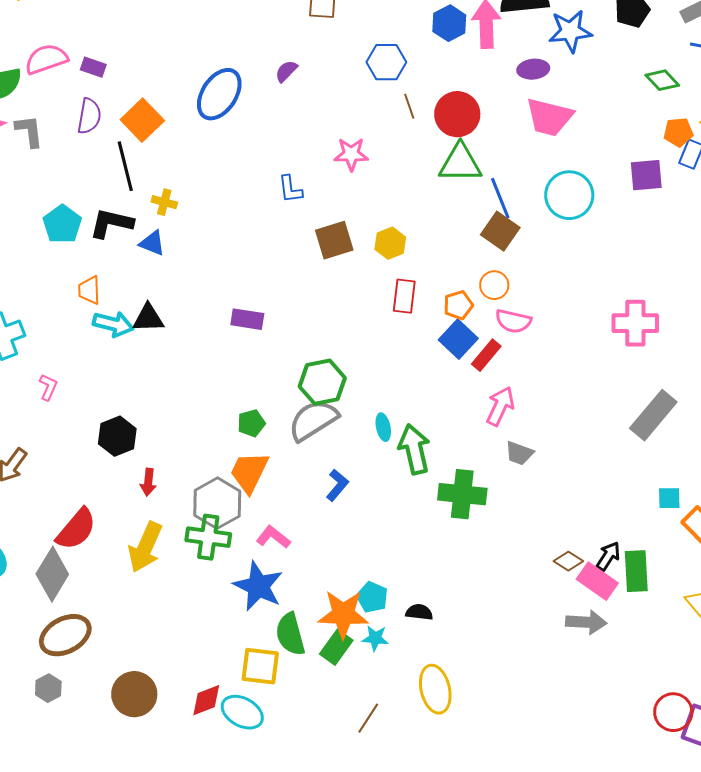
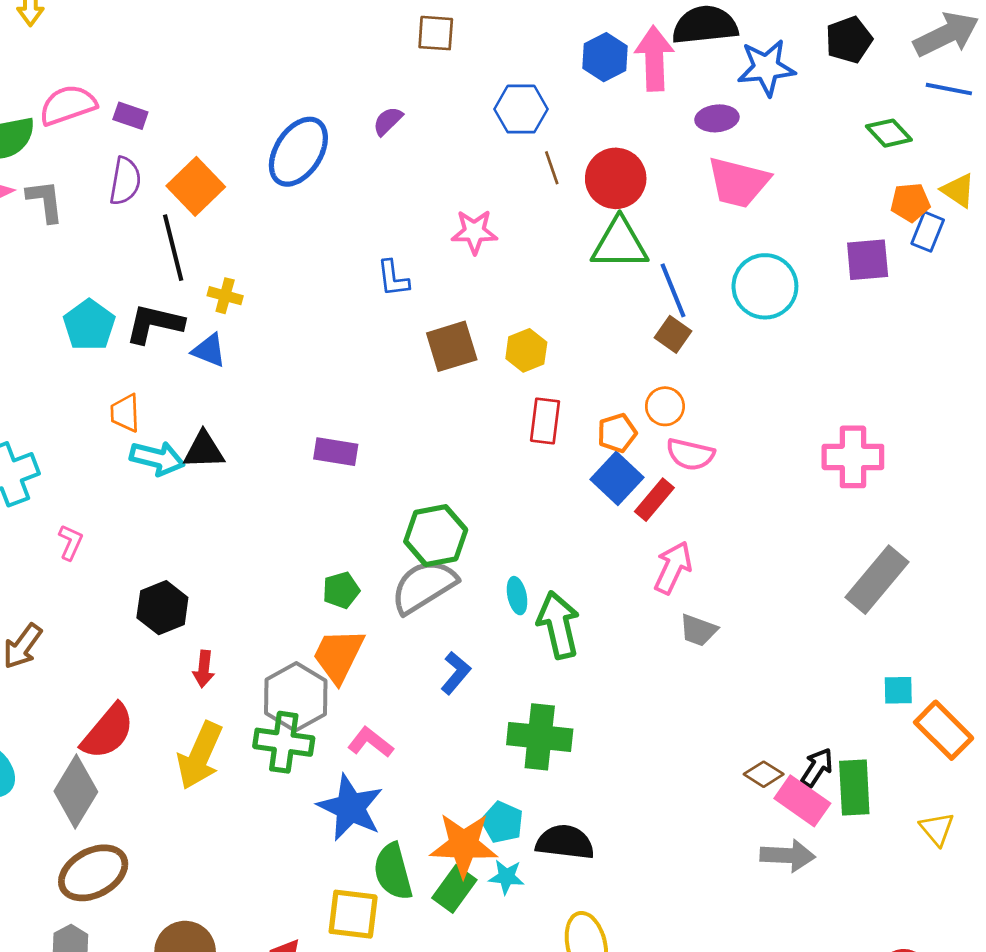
brown square: (500, 231) -> (673, 334), size x0.7
green cross: (462, 494) -> (540, 737), moved
black semicircle: (419, 612) -> (565, 842), size x1.6

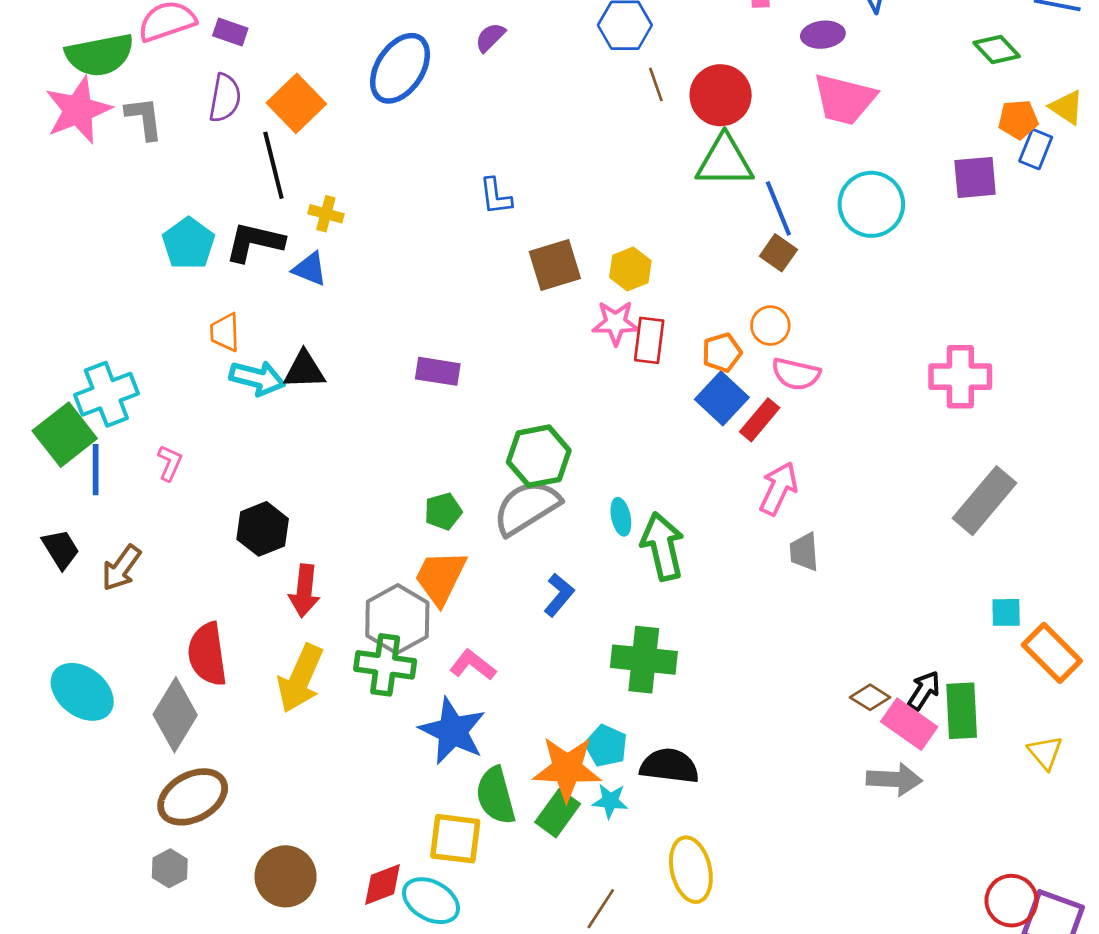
pink star: (474, 232) -> (615, 323), moved
gray trapezoid: (698, 630) -> (804, 552), turned 66
red arrow: (204, 669) -> (304, 591), size x1.4
red semicircle: (108, 732) -> (207, 654), turned 132

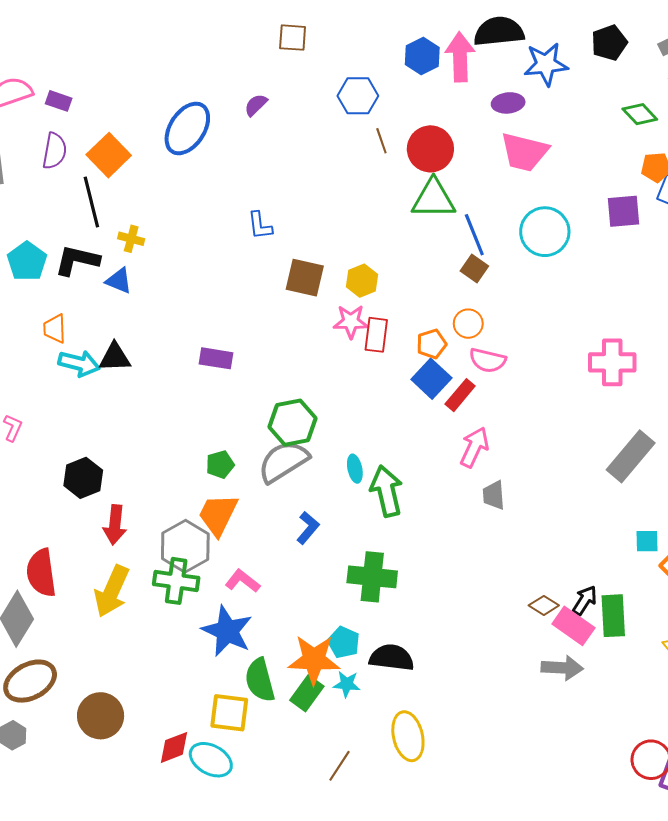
brown square: (555, 265) -> (305, 278), turned 30
brown circle: (286, 876) -> (101, 716), moved

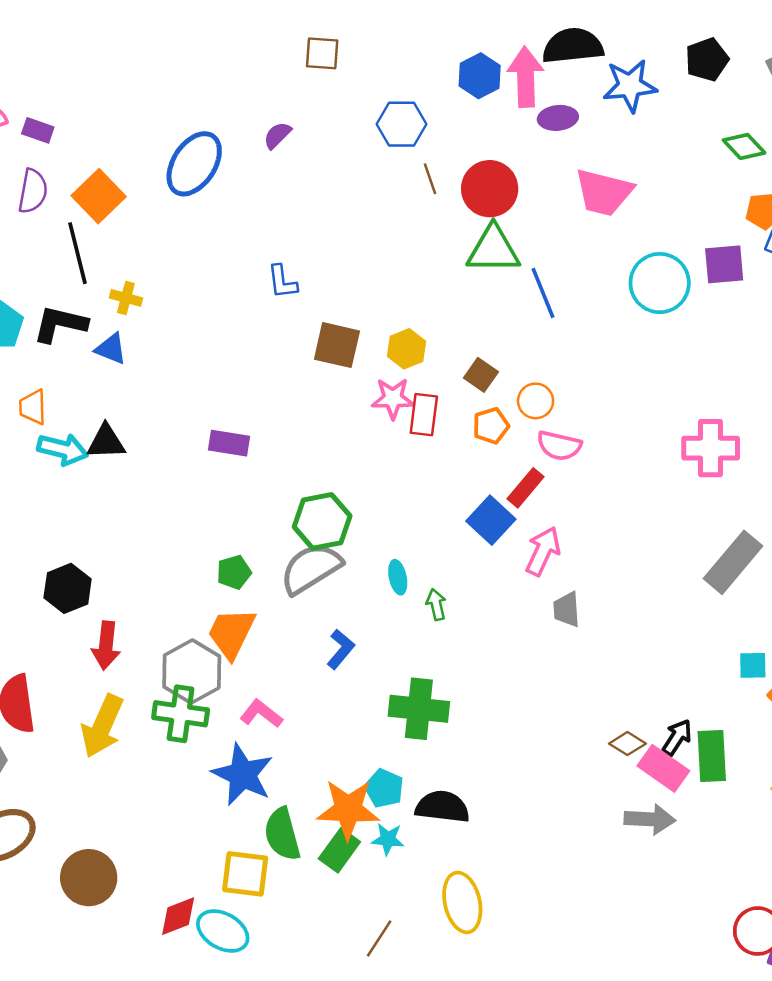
purple ellipse: (508, 103) -> (558, 118), moved
cyan circle: (545, 232) -> (660, 283), moved
brown square: (474, 268) -> (481, 375), moved
blue square: (431, 379) -> (491, 520), moved
green arrow: (387, 491) -> (436, 605), size x0.5

